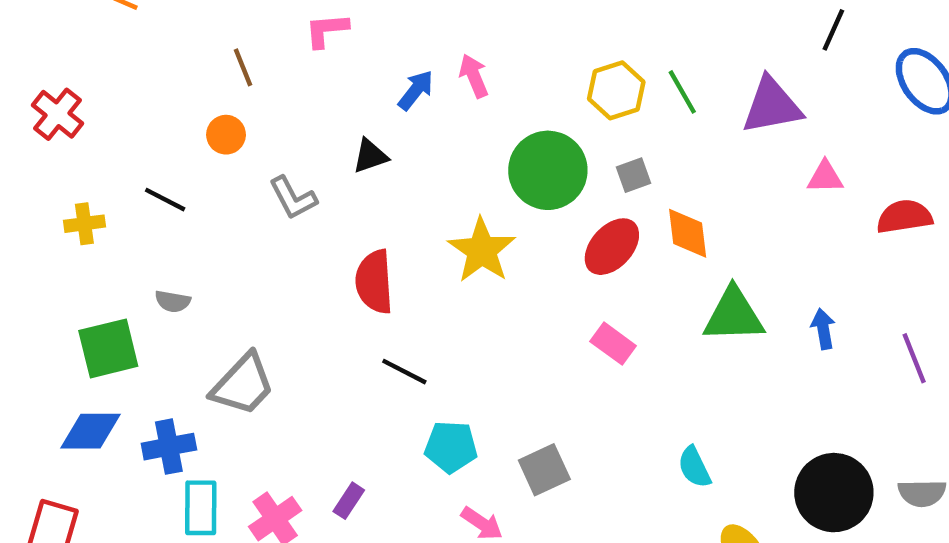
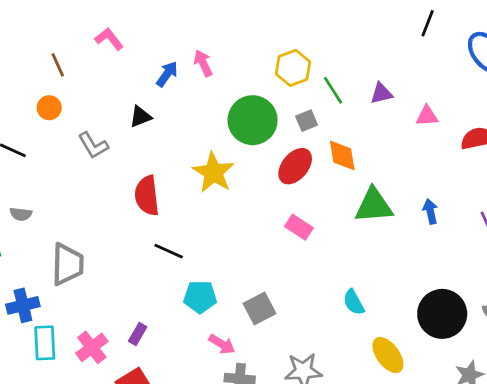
pink L-shape: (327, 30) -> (109, 39), turned 60
green line: (682, 92) -> (333, 90), moved
purple triangle: (772, 106) -> (381, 93), moved, size x0.6
gray trapezoid: (243, 385) -> (67, 264), turned -39

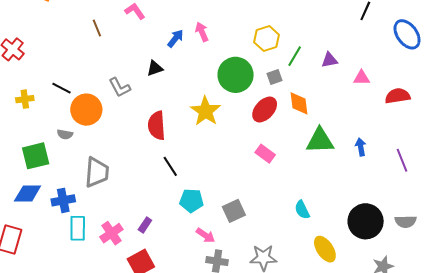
green line: (333, 90) -> (295, 56), turned 60
orange circle: (49, 108) -> (86, 110), moved, size x1.8
black line: (169, 251) -> (170, 166), turned 30

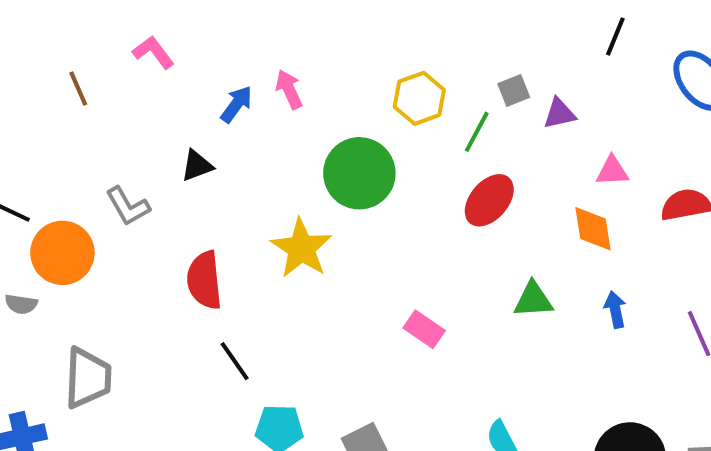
purple triangle: (329, 60) -> (559, 114), moved
gray square: (274, 77) -> (514, 90), moved
orange diamond: (299, 103) -> (593, 229), moved
red ellipse: (265, 109) -> (489, 200), moved
green triangle: (320, 141) -> (533, 300), size x0.7

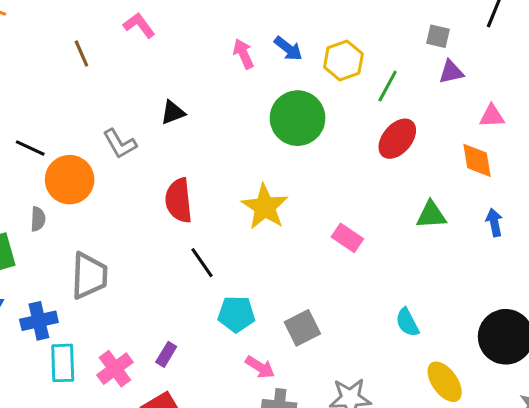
gray square: (514, 90) -> (438, 36), moved, turned 35
blue arrow: (236, 104) -> (288, 49), moved, turned 92
yellow star: (301, 248) -> (265, 207), moved
gray semicircle: (21, 304) -> (38, 219), turned -95

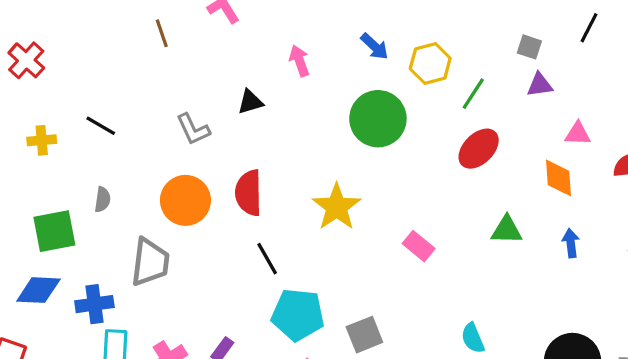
pink arrow: (243, 54) -> (299, 61), moved
orange circle: (70, 180) -> (185, 200), moved
cyan pentagon: (236, 314) -> (298, 315), size x1.4

